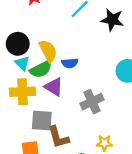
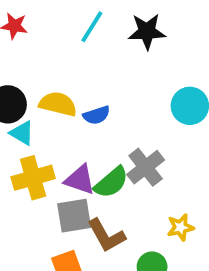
yellow semicircle: (48, 51) -> (58, 104), turned -35
green semicircle: (41, 69) -> (111, 182), moved
purple triangle: (54, 87) -> (80, 180), moved

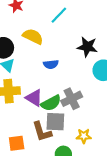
black star: (147, 32) -> (87, 47), moved
yellow semicircle: (58, 104) -> (33, 36), moved
gray square: (74, 216) -> (55, 122), moved

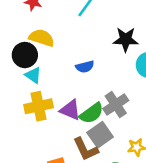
yellow semicircle: (33, 36) -> (42, 38), moved
gray square: (55, 122) -> (100, 135), turned -30

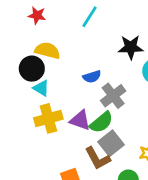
gray cross: (116, 105) -> (113, 96), moved

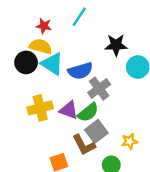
red star: (37, 15) -> (44, 26), moved
blue semicircle: (92, 77) -> (80, 71), size x1.5
cyan triangle: (41, 88) -> (52, 64), moved, size x1.5

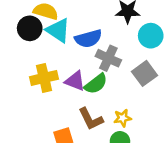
gray cross: (99, 89) -> (108, 58), turned -30
gray square: (96, 131) -> (145, 73), moved
yellow star: (130, 141) -> (123, 118), moved

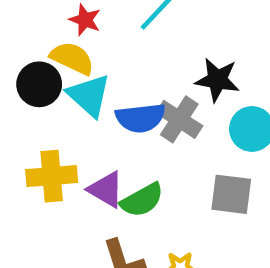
gray cross: (108, 58) -> (179, 119), moved
gray square: (145, 73) -> (231, 194), turned 35

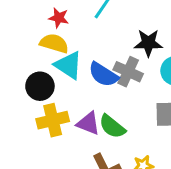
black circle: (39, 84) -> (40, 86), moved
blue semicircle: (141, 118) -> (103, 75), turned 48
green semicircle: (142, 200) -> (112, 127), turned 76

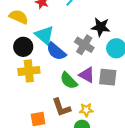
yellow semicircle: (54, 43) -> (19, 17), moved
blue semicircle: (103, 75) -> (56, 51), moved
purple triangle: (88, 123) -> (87, 75), moved

